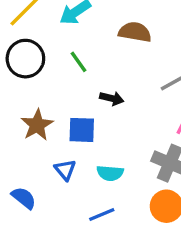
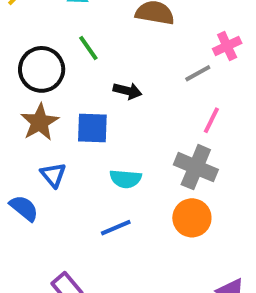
black circle: (25, 59) -> (42, 69), moved
blue triangle: (65, 170) -> (53, 175), moved

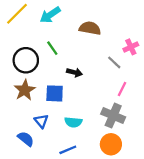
gray line: (198, 73) -> (114, 62), turned 72
blue triangle: (53, 175) -> (41, 121), moved
blue semicircle: (24, 208) -> (26, 139), moved

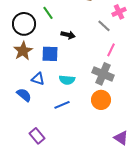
blue triangle: (41, 121) -> (38, 79), turned -32

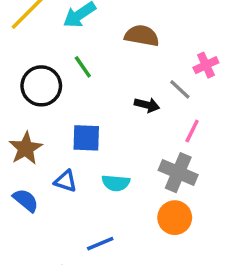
black arrow: (68, 35) -> (147, 105), moved
brown star: (23, 51) -> (26, 148), moved
blue semicircle: (24, 95) -> (26, 200), moved
blue line: (62, 105) -> (100, 244), moved

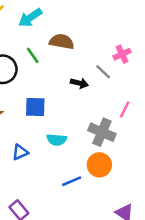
brown semicircle: (142, 36) -> (62, 42), moved
pink line: (192, 131) -> (125, 110), moved
blue triangle: (66, 181) -> (20, 152), moved, turned -42
blue line: (100, 244) -> (72, 181), moved

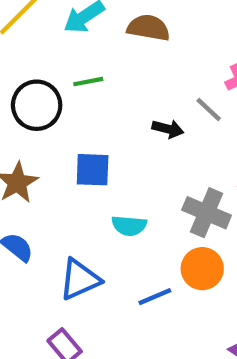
brown semicircle: (62, 42) -> (148, 28), moved
green line: (33, 55) -> (88, 82), turned -66
blue triangle: (20, 152) -> (80, 279), moved, size x1.5

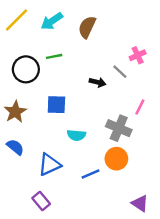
brown semicircle: (148, 28) -> (87, 27), turned -75

